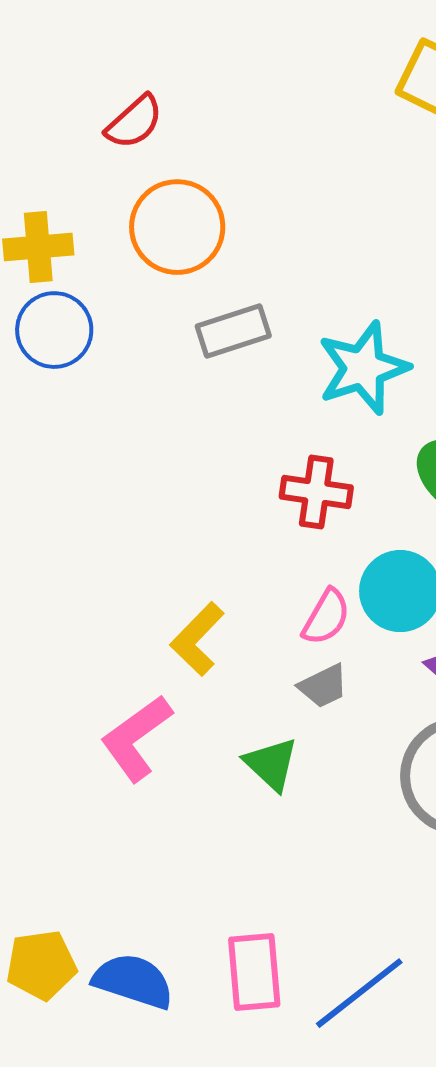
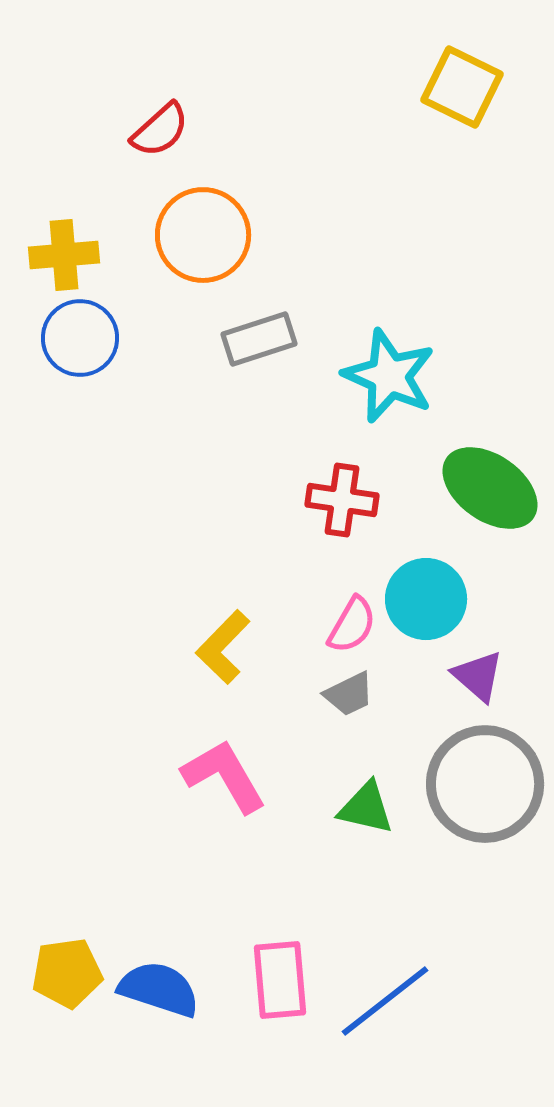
cyan star: (363, 368) -> (389, 376), turned -30
pink L-shape: (136, 738) -> (224, 776), moved, turned 96
green triangle: (271, 764) -> (366, 808), moved, turned -30

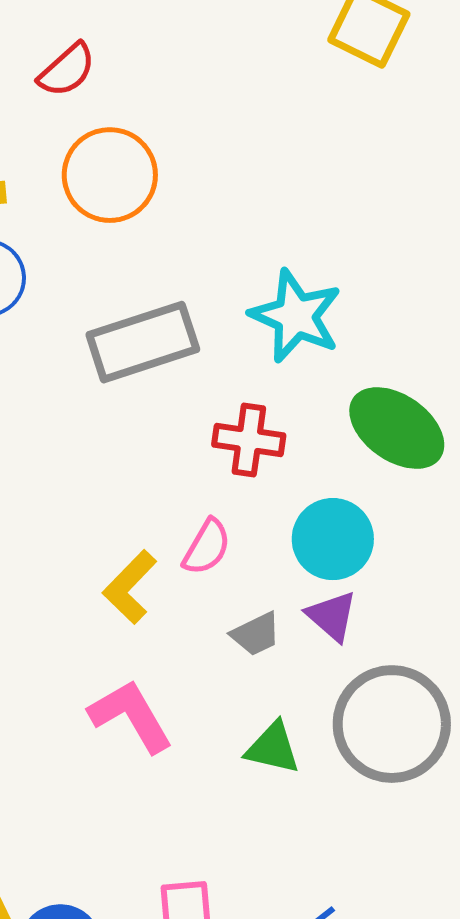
gray rectangle: (259, 339) -> (143, 342), moved, size x1.5
pink semicircle: (352, 625) -> (207, 547), moved
purple triangle: (478, 676) -> (332, 616), moved

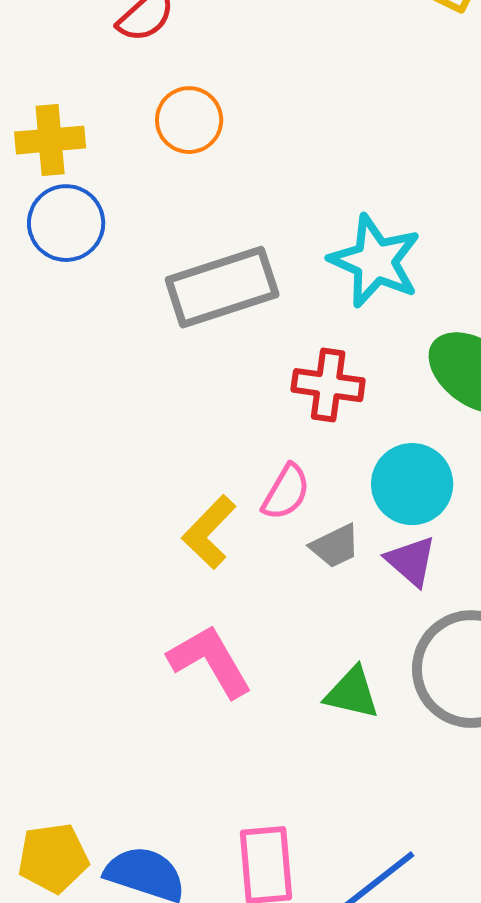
orange circle: (110, 175) -> (189, 120), size x0.7
gray trapezoid: (256, 634) -> (335, 546), moved

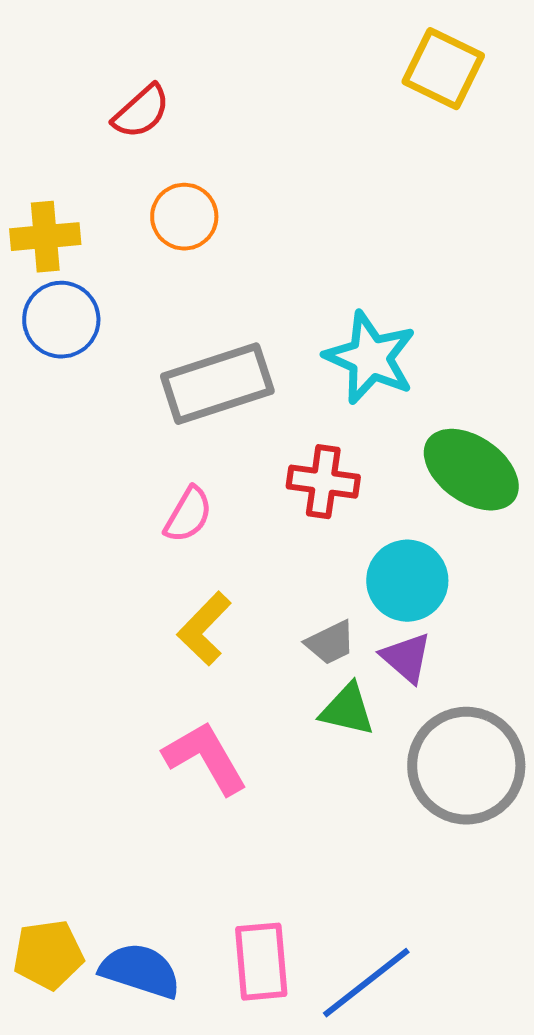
pink semicircle: (286, 492) -> (188, 515), moved
green triangle: (352, 693) -> (347, 710), moved

